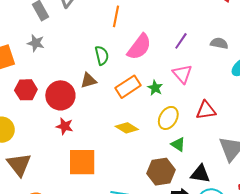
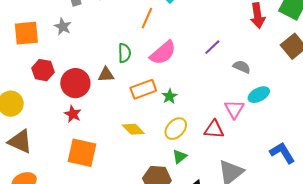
purple line: (181, 41) -> (212, 47), moved
pink triangle: (182, 74) -> (234, 109), moved
green triangle: (178, 144) -> (180, 156), turned 35
brown triangle: (19, 164) -> (20, 141), turned -40

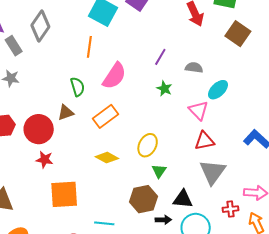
green star: (170, 96) -> (164, 89), moved
red triangle: (214, 129) -> (204, 141), moved

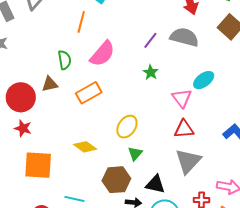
gray semicircle: (194, 68) -> (184, 37), moved, size x1.6
yellow diamond: (107, 158) -> (85, 147), moved

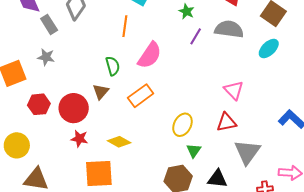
green star: (151, 72) -> (187, 11), moved
cyan ellipse: (204, 80) -> (269, 49), moved
brown triangle: (50, 84) -> (101, 92), turned -30
red triangle: (184, 129) -> (227, 122), moved
yellow diamond: (85, 147) -> (119, 142), moved

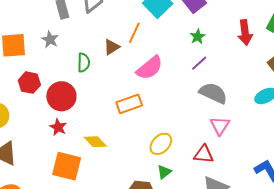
gray semicircle: (229, 29) -> (213, 93), moved
green semicircle: (113, 66) -> (84, 63), moved
brown triangle: (101, 92) -> (112, 47), moved

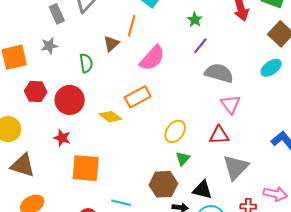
gray star: (50, 39) -> (49, 46), turned -30
red star: (58, 127) -> (62, 138), moved
yellow diamond: (95, 142) -> (110, 117), moved

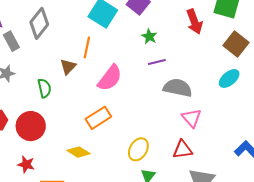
purple line: (200, 46) -> (157, 62), turned 42
yellow diamond: (110, 117) -> (78, 152), moved

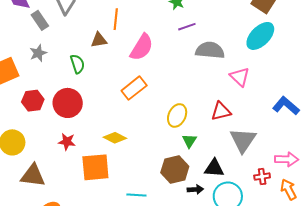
brown triangle: (68, 67) -> (99, 40), turned 42
cyan ellipse: (229, 78) -> (260, 36), size x1.4
pink triangle: (192, 118) -> (240, 77), moved
yellow diamond: (78, 152) -> (115, 138), moved

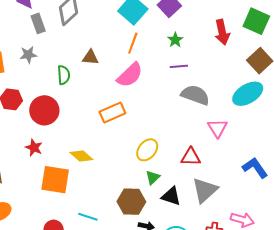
orange line: (116, 19) -> (133, 43), moved
black triangle: (214, 168) -> (171, 196), moved

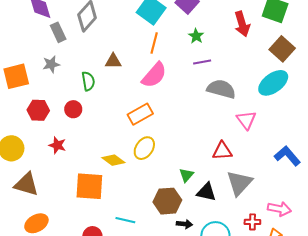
red circle: (44, 110) -> (73, 109), moved, size x0.6
red star: (34, 148) -> (57, 145), moved
yellow ellipse: (147, 150) -> (144, 148), moved

